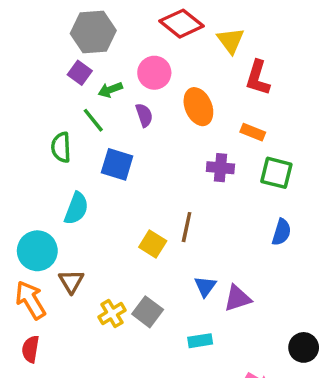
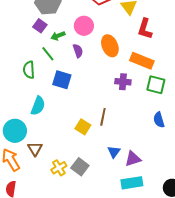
orange rectangle: (253, 132) -> (142, 61), size x1.6
blue semicircle: (282, 232) -> (159, 120), turned 147
cyan rectangle: (200, 341) -> (132, 183), moved, size x1.5

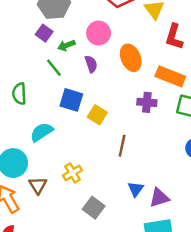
green semicircle: (29, 70) -> (19, 94), moved
cyan semicircle: (38, 106) -> (42, 132), turned -144
yellow square: (83, 127) -> (97, 115), moved
yellow cross: (59, 168) -> (73, 173), moved

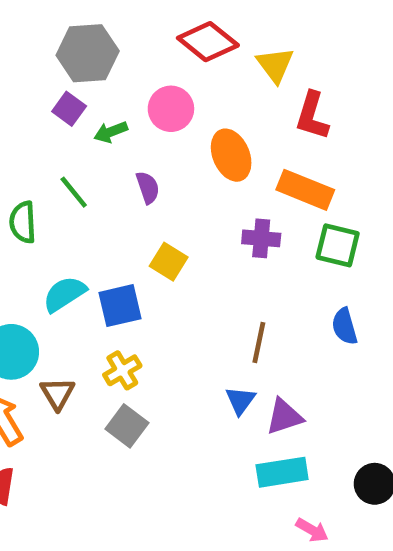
purple semicircle: (91, 64) -> (148, 187), moved
green line: (54, 68) -> (74, 192), moved
blue square: (71, 100) -> (120, 306), moved, turned -30
brown line: (122, 146) -> (259, 343), moved
gray square: (94, 208) -> (127, 426), moved

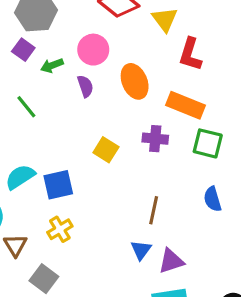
purple semicircle: (148, 187) -> (85, 86), moved
yellow square: (169, 262) -> (106, 150), moved
gray square: (127, 426) -> (44, 279), moved

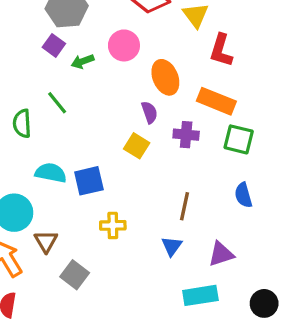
purple semicircle: (85, 86) -> (149, 112), moved
cyan semicircle: (20, 177) -> (51, 173), turned 44
yellow cross: (60, 229) -> (113, 225), moved, turned 30
purple triangle: (171, 261) -> (221, 254), moved

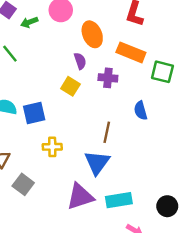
green square: (239, 139) -> (162, 72), moved
blue semicircle: (243, 195) -> (141, 111), moved
blue triangle: (172, 246) -> (97, 163), size x1.6
purple triangle: (221, 254) -> (80, 196), moved, size x1.4

